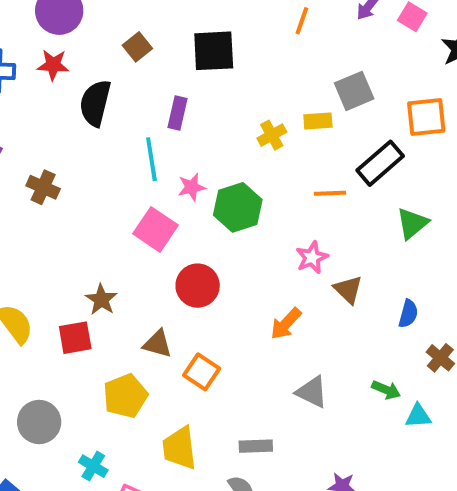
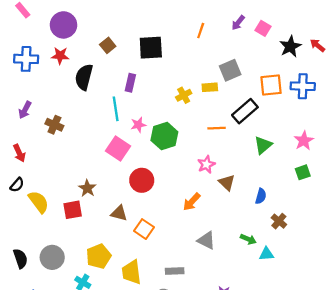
yellow pentagon: (125, 396) -> (99, 256), moved

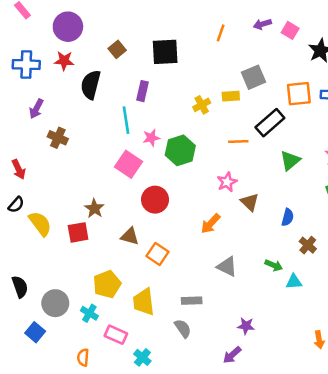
purple arrow: (238, 23) -> (262, 24), turned 35
purple arrow: (25, 110) -> (36, 109), moved
gray circle: (52, 257) -> (55, 303), moved

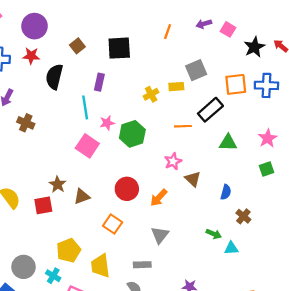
green triangle: (290, 160) -> (228, 143), turned 42
red circle: (155, 200) -> (127, 189), moved
brown triangle: (130, 236) -> (82, 197), moved, turned -35
gray triangle: (227, 267) -> (160, 235), moved, turned 42

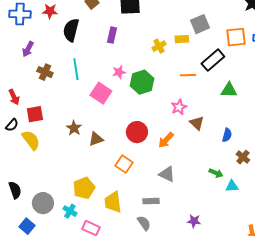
cyan line: (85, 107) -> (76, 69), moved
red square: (43, 205) -> (35, 114), moved
gray triangle: (160, 235) -> (167, 174), turned -42

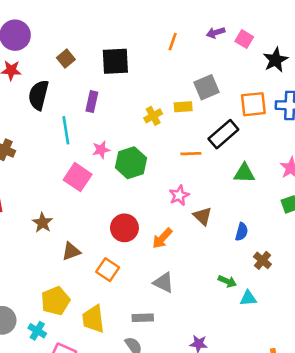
cyan line: (76, 69) -> (66, 130), moved
brown triangle: (96, 139) -> (71, 251), moved

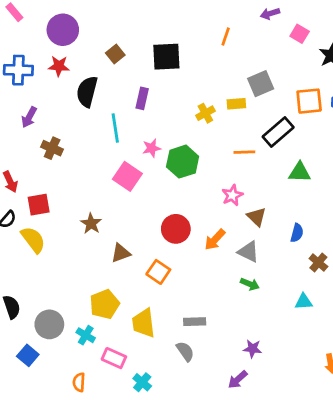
purple arrow: (216, 33) -> (270, 14), moved
green arrow: (227, 281) -> (250, 284), moved
gray triangle: (164, 283) -> (248, 252), moved

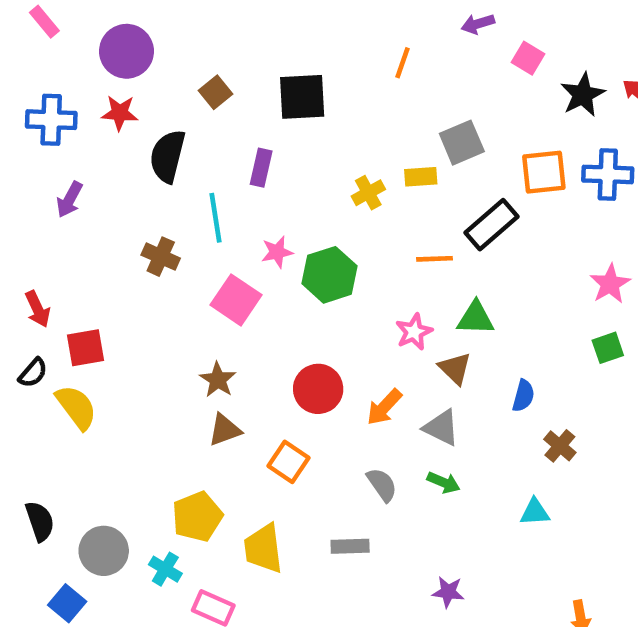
brown cross: (52, 148) -> (161, 257), moved
green triangle: (300, 172) -> (475, 318), moved
brown star: (91, 223) -> (218, 380), moved
gray semicircle: (185, 351) -> (382, 485), moved

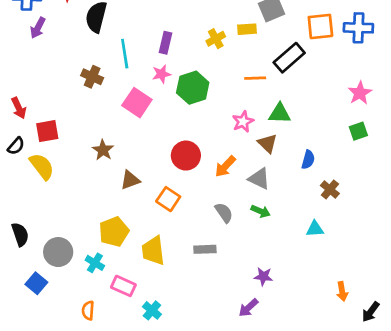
purple rectangle: (261, 168) -> (165, 43), moved
purple arrow: (69, 200) -> (38, 28), moved
brown star: (218, 380) -> (103, 150), moved

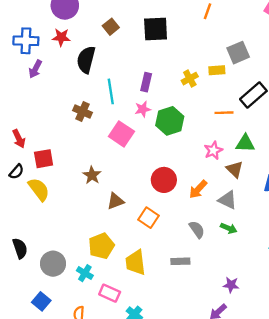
blue square: (36, 283) -> (41, 301), moved

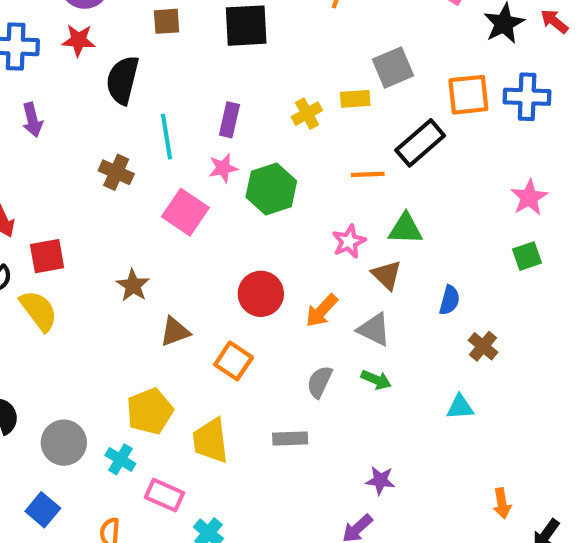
brown square: (111, 27) -> (167, 21), turned 35
purple arrow: (35, 69) -> (32, 120), moved, turned -42
gray semicircle: (197, 229) -> (320, 382), turned -120

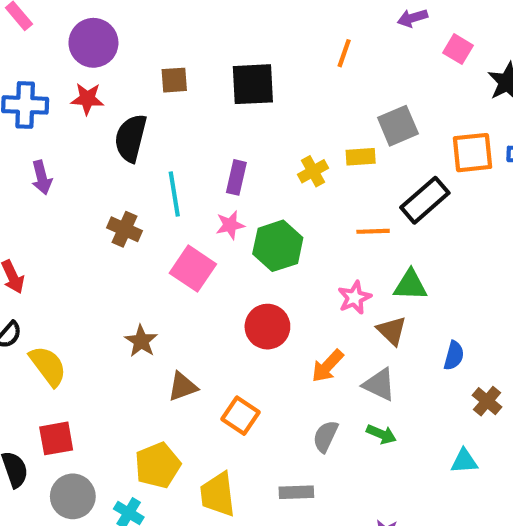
red square: (47, 256) -> (56, 438), moved
red circle: (261, 294) -> (267, 327), moved

